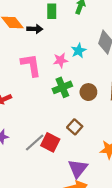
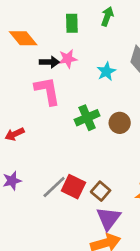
black arrow: (35, 29) -> (49, 62), moved
pink star: (61, 60) -> (68, 59), moved
brown square: (75, 127) -> (101, 191), moved

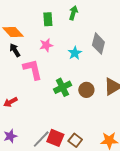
black arrow: (49, 62) -> (15, 50), moved, turned -120

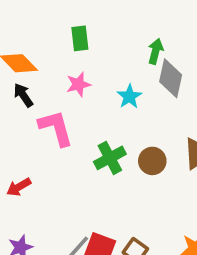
green arrow: (73, 13) -> (156, 51), moved

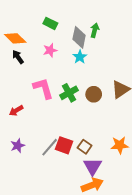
green rectangle: (80, 38) -> (50, 23), turned -56
gray diamond: (171, 78) -> (79, 37), moved
pink L-shape: (56, 128) -> (43, 88), moved

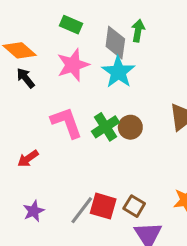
pink star: (50, 50) -> (73, 65), size x1.5
cyan star: (80, 57) -> (118, 72), size x1.5
brown circle: (94, 94) -> (130, 127), moved

